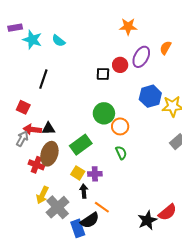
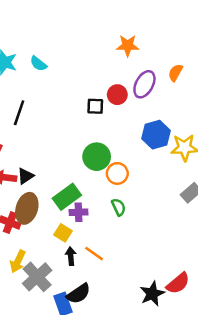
black triangle: (48, 128) -> (26, 176), turned -32
purple cross: (95, 174) -> (79, 212), moved
orange line: (102, 207) -> (94, 254), moved

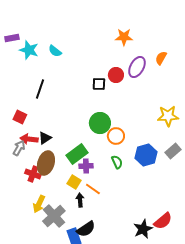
blue hexagon: (156, 135) -> (146, 155), moved
orange line: (94, 254) -> (93, 189), moved

